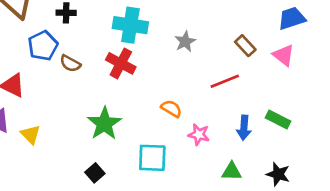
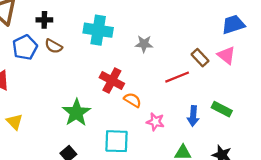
gray star: (185, 42) -> (144, 44), turned 30
brown rectangle: (245, 46) -> (200, 58), moved
brown semicircle: (70, 63) -> (54, 46), moved
red cross: (121, 63) -> (112, 81), moved

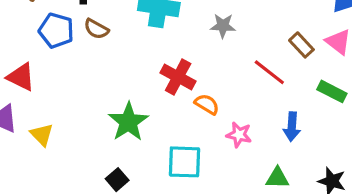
blue pentagon: (25, 47) -> (56, 31), turned -30
red line: (177, 77) -> (269, 72), turned 60
green rectangle: (222, 109) -> (332, 91), moved

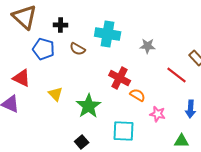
brown semicircle: (96, 29) -> (78, 49), moved
yellow triangle: (42, 135) -> (56, 94), moved

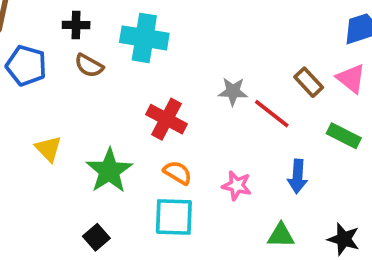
black cross: (61, 25) -> (76, 25), moved
gray star: (148, 46) -> (233, 91), moved
orange semicircle: (138, 95) -> (178, 173), moved

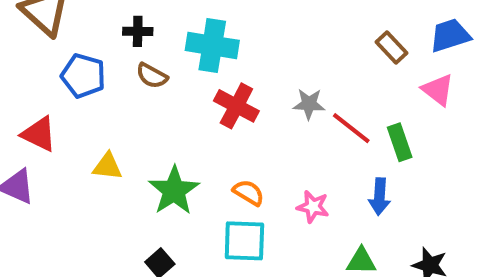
brown rectangle: (309, 82) -> (392, 48), moved
red cross: (166, 119) -> (236, 106), moved
green rectangle: (344, 136) -> (400, 142), moved, turned 44
yellow triangle: (48, 149) -> (107, 166), turned -40

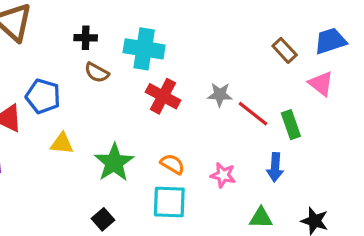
blue pentagon: (83, 76) -> (43, 96), moved

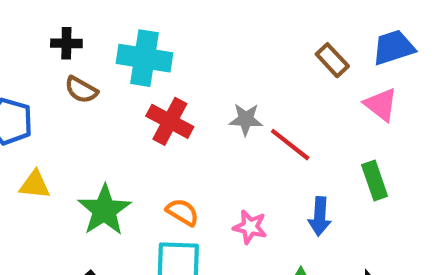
green rectangle: (291, 125) -> (375, 180), moved

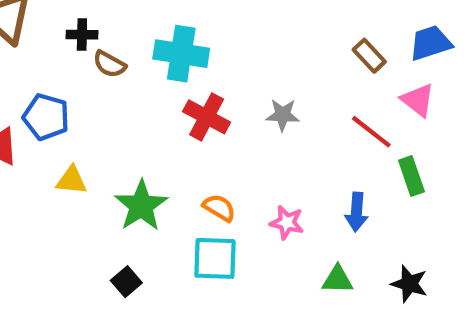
black cross: (66, 43) -> (82, 35), moved
brown semicircle: (81, 90) -> (109, 64), moved
red line: (290, 145) -> (371, 132), moved

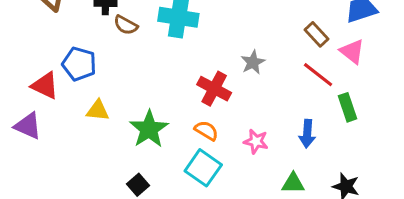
brown rectangle: (369, 56) -> (316, 34), moved
gray star: (283, 115) -> (253, 62), turned -30
red cross: (207, 117) -> (214, 89), moved
cyan square: (215, 258) -> (203, 168), turned 33

